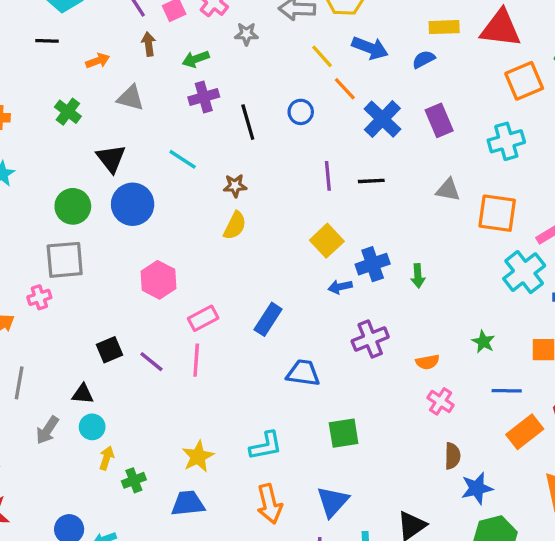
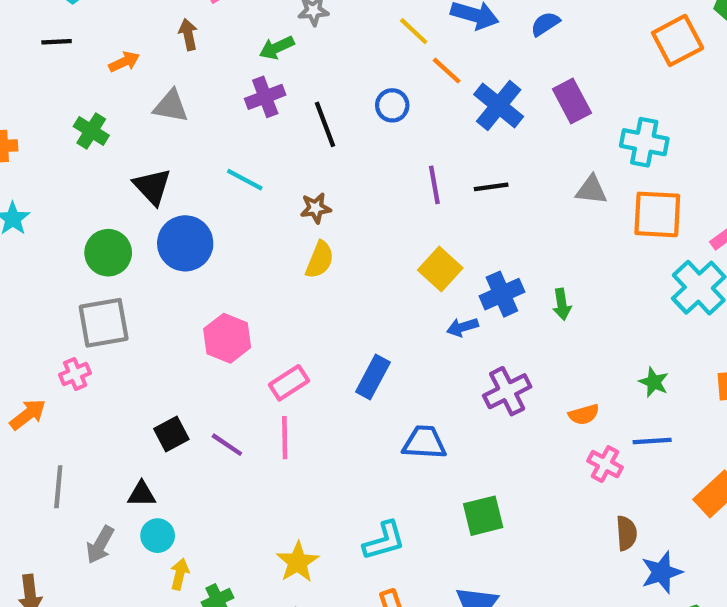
green arrow: (196, 59) -> (277, 48), moved
cyan cross: (506, 141) -> (644, 142), moved, turned 32
blue line: (507, 391) -> (652, 441), moved

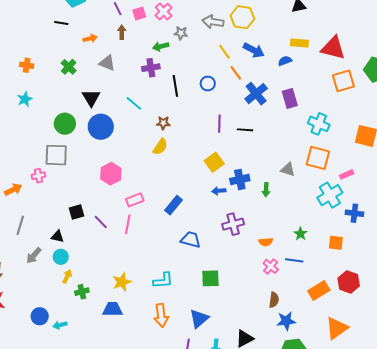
gray triangle: (591, 190) -> (288, 170), moved

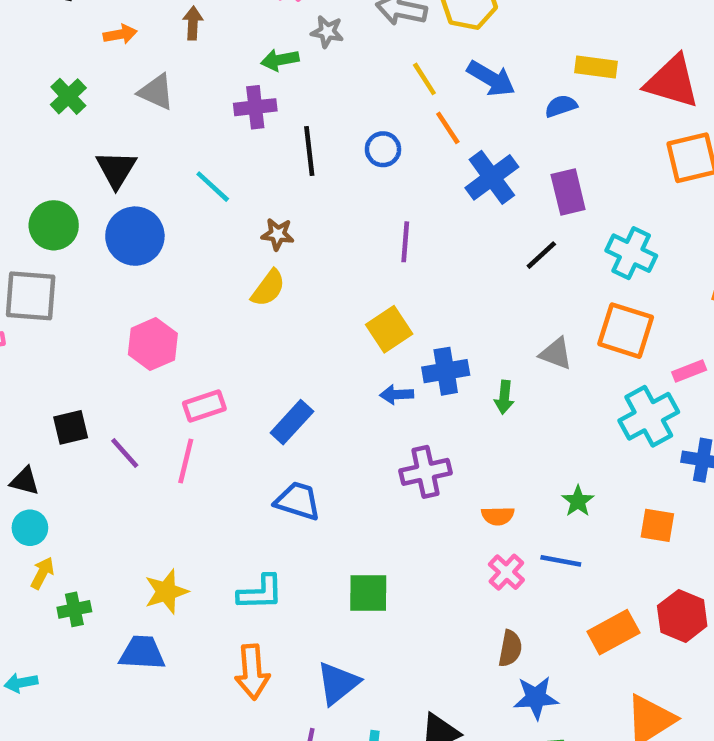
black line: (245, 130) -> (541, 255), moved, turned -49
blue trapezoid: (191, 240) -> (298, 501), moved

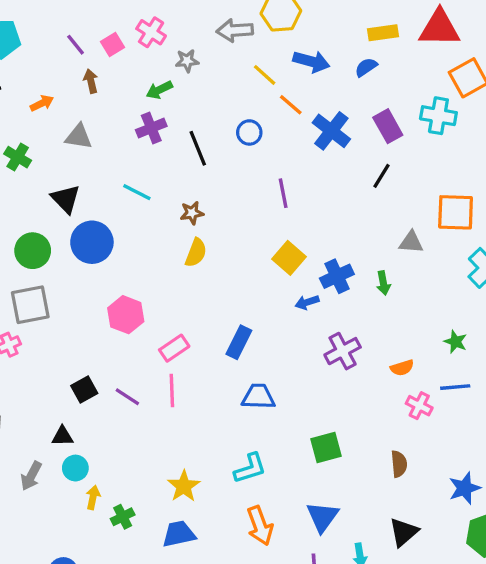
cyan cross: (631, 253) -> (438, 116), moved
brown semicircle: (510, 648) -> (399, 464), moved

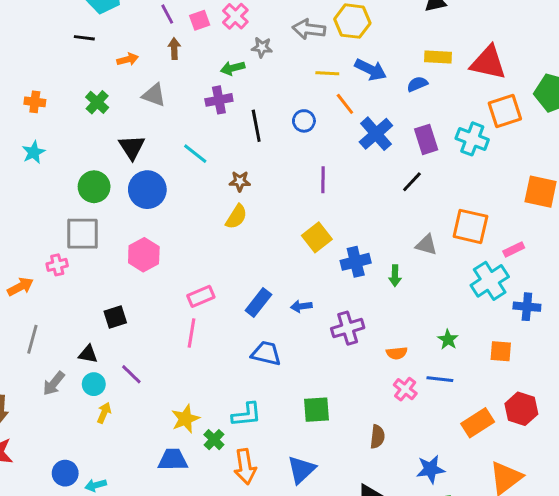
yellow line: (265, 75) -> (327, 73), turned -50
blue arrow: (307, 302) -> (301, 306), moved
pink hexagon: (126, 315) -> (144, 255), moved
purple line: (127, 397) -> (131, 374), moved
green cross: (123, 517) -> (214, 440), moved, turned -30

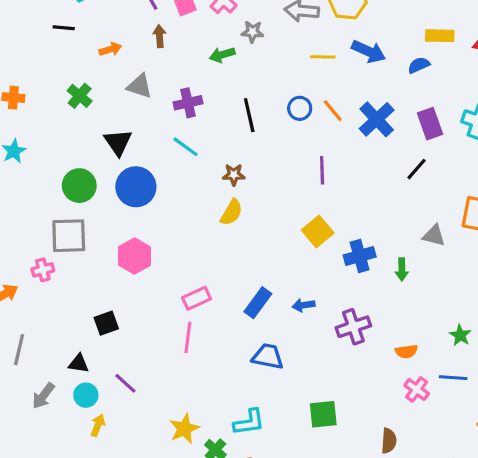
purple cross: (219, 100) -> (188, 103), moved
orange line: (345, 104) -> (333, 111), moved

